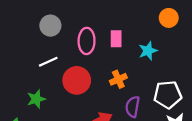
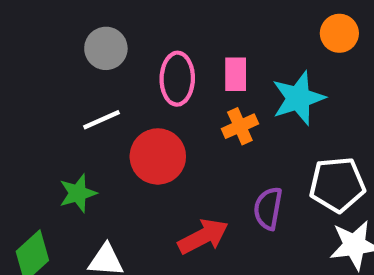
cyan star: (148, 51) -> (298, 98), size x1.4
orange cross: (118, 79) -> (240, 126), moved

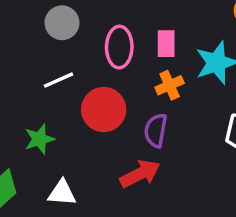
purple semicircle: (268, 208) -> (156, 130), moved

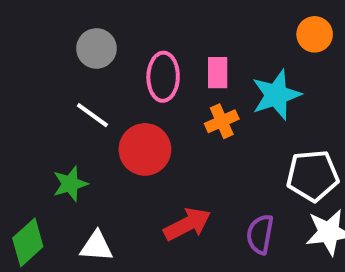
white line: (59, 80) -> (92, 115), turned 60
purple semicircle: (156, 130) -> (260, 234), moved

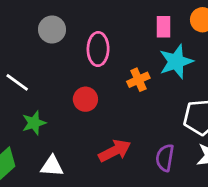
pink rectangle: (218, 73) -> (164, 27), moved
white line: (92, 115) -> (17, 82), moved
red circle: (145, 149) -> (85, 99), size x0.7

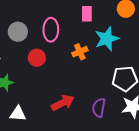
pink rectangle: (164, 27) -> (87, 14), moved
gray circle: (52, 30) -> (18, 32), moved
red circle: (85, 99) -> (37, 58), moved

